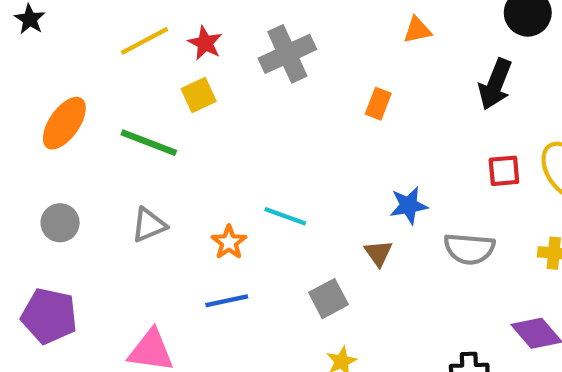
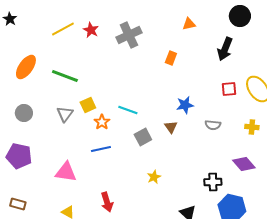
yellow square: (199, 95) -> (88, 105), moved
gray triangle: (149, 225) -> (65, 114), turned -30
gray semicircle: (469, 249) -> (213, 125), size x0.7
gray square: (329, 299) -> (143, 137), moved

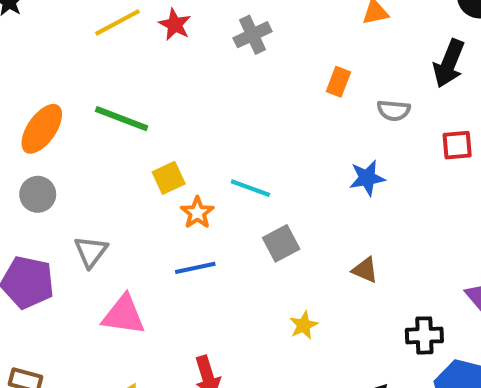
gray cross: (129, 35) -> (253, 35), size x0.7
orange ellipse: (26, 67) -> (42, 129), moved
gray triangle: (65, 114) -> (91, 252), moved
gray semicircle: (213, 125) -> (394, 110), moved
brown triangle: (171, 127) -> (365, 270), moved, turned -32

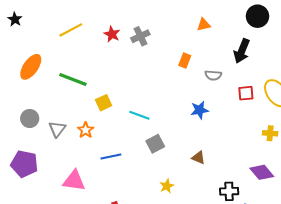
red star: (175, 25) -> (112, 34), moved
orange ellipse: (42, 129) -> (31, 67), moved
yellow square: (169, 178) -> (104, 103), moved
orange star: (197, 213) -> (86, 130), moved
gray triangle: (91, 252) -> (57, 129), moved

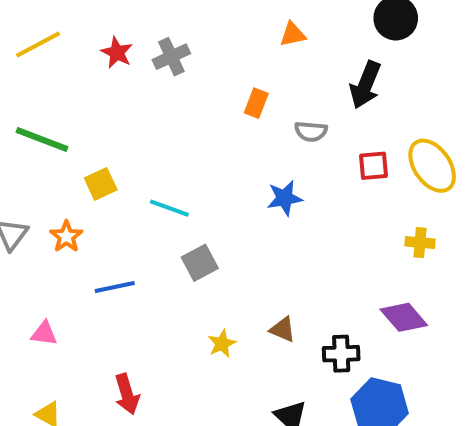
brown triangle: (198, 158) -> (283, 329), moved
pink triangle: (74, 181) -> (44, 333), size x0.6

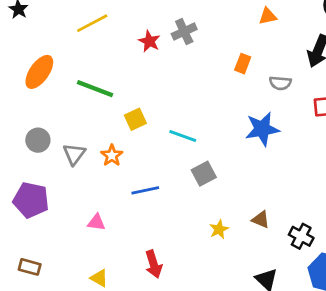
red star: (117, 53) -> (149, 41), moved
blue star: (285, 198) -> (262, 129), size x1.4
black cross: (341, 354) -> (301, 236), turned 30

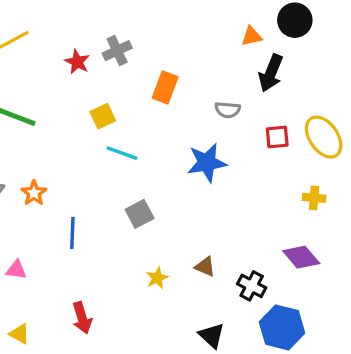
orange triangle: (268, 16) -> (252, 36), moved
orange rectangle: (243, 64) -> (165, 87), moved, size x1.4
yellow square: (135, 119) -> (103, 116), moved
cyan line: (183, 136) -> (122, 153), moved
blue line: (145, 190) -> (72, 233), turned -76

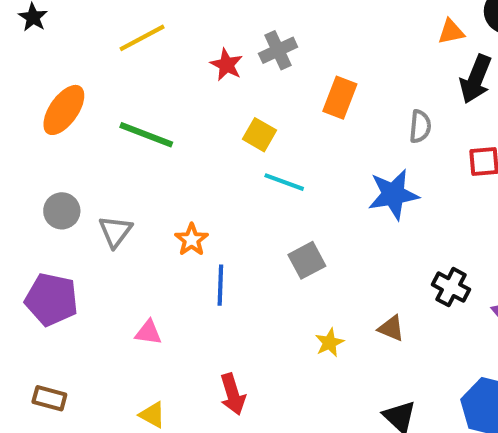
gray semicircle: (228, 110) -> (420, 126), turned -90
yellow square: (103, 116) -> (259, 135), turned -35
orange star: (34, 193) -> (192, 240), moved
black cross: (252, 286) -> (451, 287), moved

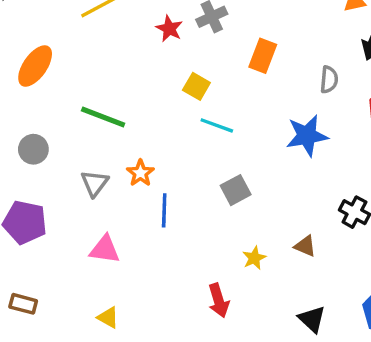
green line: (146, 135) -> (103, 117), moved
gray triangle: (115, 231) -> (95, 183), moved
pink triangle: (148, 332) -> (105, 249), size x1.4
red arrow: (233, 394) -> (219, 300), moved

